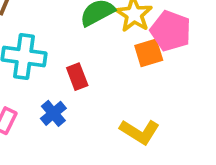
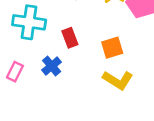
orange square: (149, 53) -> (112, 48), moved

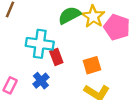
cyan cross: (29, 22) -> (40, 44), moved

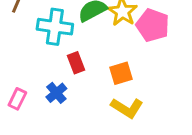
cyan cross: (40, 44) -> (55, 27), moved

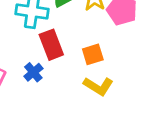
red rectangle: (76, 63) -> (51, 45), size x1.5

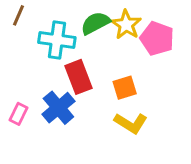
blue cross: (33, 72) -> (58, 108), size x1.5

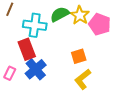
red rectangle: (78, 77) -> (27, 49), moved
yellow L-shape: (131, 123) -> (83, 79), turned 110

